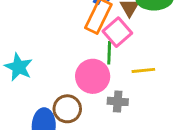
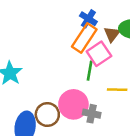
pink circle: (93, 76) -> (73, 104), moved

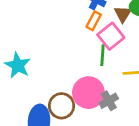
orange rectangle: (84, 38) -> (94, 21), size x0.6
gray cross: (92, 114) -> (109, 101), turned -36

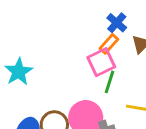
pink square: (111, 36) -> (101, 62), moved

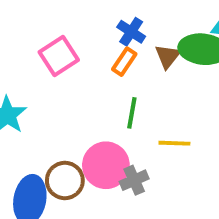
pink square: (101, 62) -> (59, 56), moved

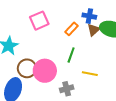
blue cross: (131, 32) -> (89, 16), moved, turned -32
pink circle: (106, 165) -> (45, 71), moved
brown circle: (65, 180) -> (27, 68), moved

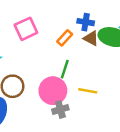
brown triangle: (94, 30) -> (91, 38), turned -48
pink circle: (45, 71) -> (53, 91), moved

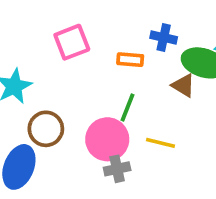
orange rectangle: (65, 38) -> (130, 60), turned 49
brown triangle: (91, 38) -> (183, 85), moved

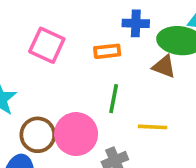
pink square: (72, 42) -> (47, 45), turned -33
pink circle: (107, 139) -> (76, 134), moved

